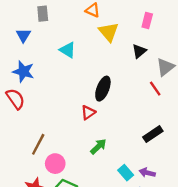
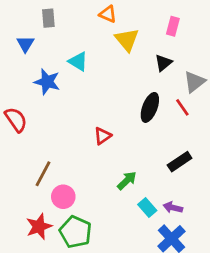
blue star: (23, 72) -> (47, 82), moved
black ellipse: (103, 89) -> (150, 107), moved
green arrow: (98, 147) -> (127, 180), moved

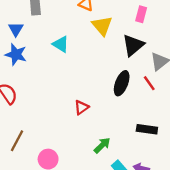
black triangle: (163, 63) -> (133, 45), size x1.5
blue star: (47, 82) -> (16, 54), moved
black rectangle: (180, 162) -> (147, 129), turned 42
brown line: (43, 174) -> (17, 141), moved

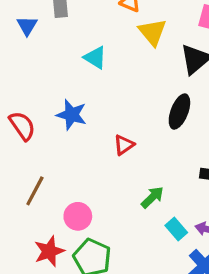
blue triangle: (16, 29) -> (27, 26), moved
blue star: (16, 54) -> (71, 115), moved

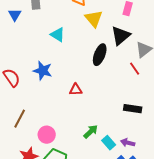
black ellipse: (179, 112) -> (100, 55), moved
red triangle: (124, 145) -> (76, 90), turned 32
green arrow: (152, 197) -> (91, 132), moved

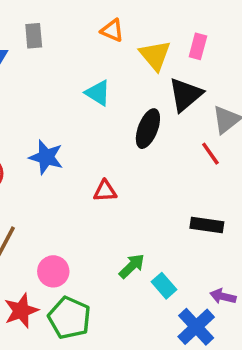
yellow triangle: (94, 19) -> (155, 55), moved
cyan triangle: (58, 35) -> (98, 93), moved
purple arrow: (128, 143) -> (223, 296), moved

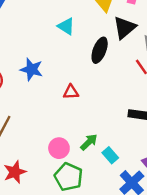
pink circle: (53, 271) -> (59, 148), moved
green pentagon: (69, 318) -> (69, 177), moved

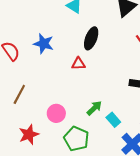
black ellipse: (100, 50) -> (91, 38), moved
pink circle: (59, 148) -> (56, 113), moved

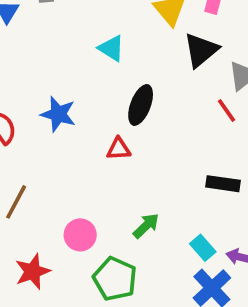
cyan rectangle: (113, 120) -> (203, 248), moved

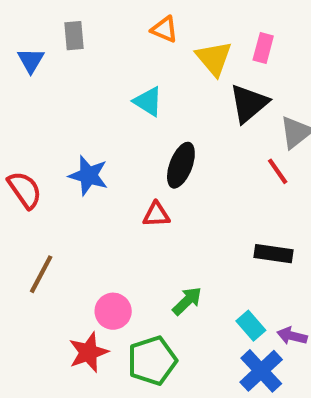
red star: (33, 272) -> (88, 352), moved
green pentagon: (115, 279) -> (152, 361), turned 30

